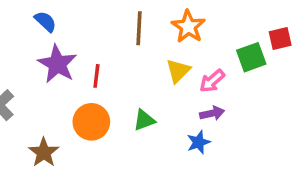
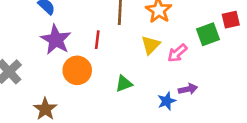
red line: (96, 76) -> (97, 40), moved
purple arrow: (212, 113) -> (188, 89), moved
orange circle: (91, 122) -> (77, 70), moved

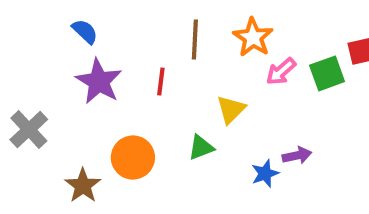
yellow triangle: (151, 45) -> (231, 109), moved
pink arrow: (177, 53) -> (281, 71), moved
orange circle: (77, 70) -> (133, 157), moved

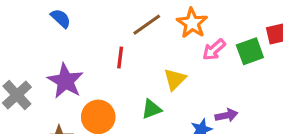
brown line: (195, 39) -> (147, 25), turned 52
purple star: (99, 81) -> (65, 81), moved

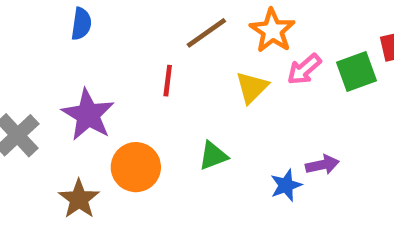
blue semicircle: (61, 18) -> (81, 24), turned 55
yellow triangle: (175, 79) -> (252, 87), moved

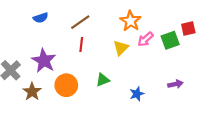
blue semicircle: (81, 24) -> (41, 18), turned 64
brown line: (206, 33) -> (80, 22), moved
purple arrow: (322, 165) -> (175, 84), moved
brown star: (79, 199) -> (32, 92), moved

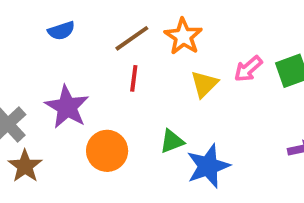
orange star: (130, 21) -> (183, 36), moved
brown star: (32, 92) -> (25, 166), moved
blue star: (137, 94) -> (208, 166), moved, size x1.6

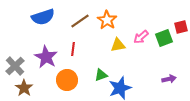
blue semicircle: (61, 31) -> (43, 17), size x1.6
red line: (134, 78) -> (73, 49), moved
yellow triangle: (204, 84) -> (118, 45), turned 35

